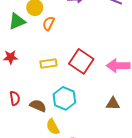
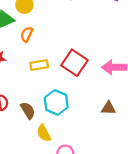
orange semicircle: (49, 23) -> (27, 34), moved
brown semicircle: (38, 106) -> (28, 110), turned 35

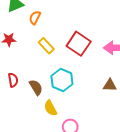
yellow rectangle: (39, 65) -> (46, 46), turned 56

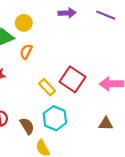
yellow rectangle: (46, 46) -> (47, 87), moved

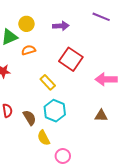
purple arrow: (67, 13) -> (61, 26), moved
orange semicircle: (26, 52) -> (29, 50), turned 48
red square: (73, 79) -> (71, 59), moved

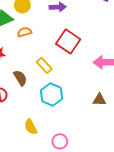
brown semicircle: (30, 118) -> (20, 78), moved
yellow semicircle: (44, 138) -> (31, 127), moved

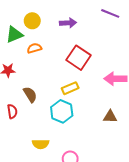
yellow rectangle: (44, 65) -> (70, 88), moved, turned -70
yellow semicircle: (31, 127) -> (41, 144), turned -63

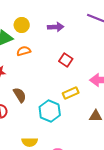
red square: (79, 58) -> (66, 60), size x0.6
yellow rectangle: (70, 88) -> (71, 93), moved

